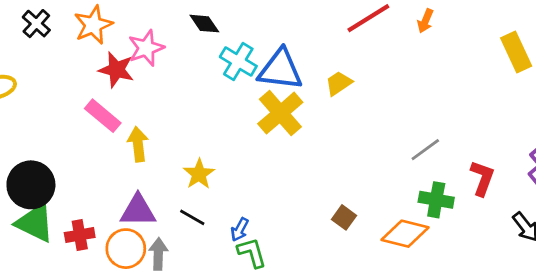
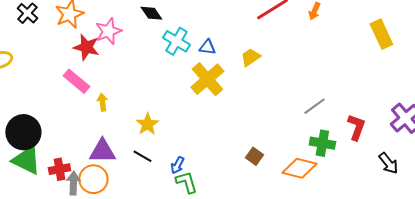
blue triangle: (280, 70) -> (207, 47), size x0.5
yellow arrow: (138, 144) -> (102, 102), size x0.7
gray arrow: (158, 254) -> (73, 183), moved

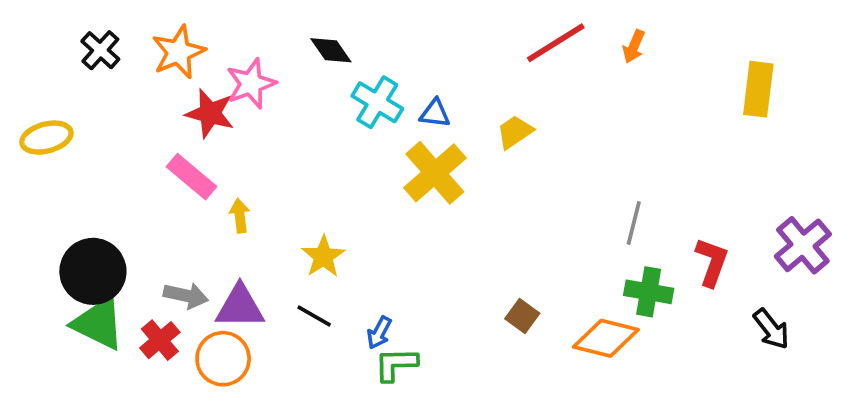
yellow rectangle: (381, 34) -> (758, 89), turned 32
gray line: (314, 106) -> (634, 223), turned -40
red cross: (59, 169) -> (160, 340), turned -30
green L-shape: (186, 182) -> (396, 364), turned -75
gray arrow: (73, 183) -> (186, 296), moved, turned 100

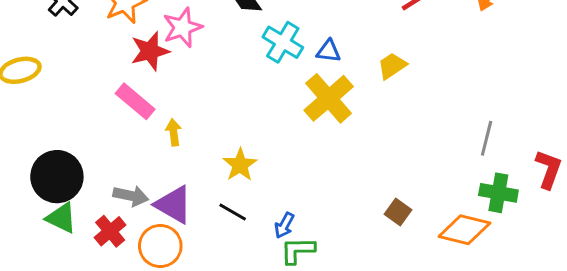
red star: (210, 113) -> (150, 51), turned -30
purple triangle: (240, 307) -> (174, 205), turned 30
green triangle: (99, 323) -> (61, 218), size x0.7

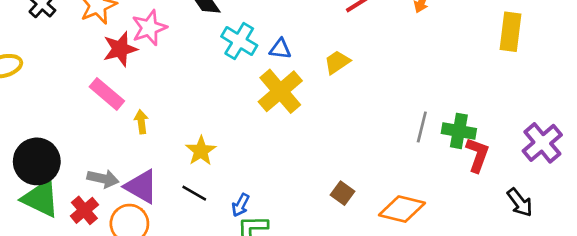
green cross: (498, 193) -> (459, 131), moved
green triangle: (61, 218) -> (41, 198), size x1.4

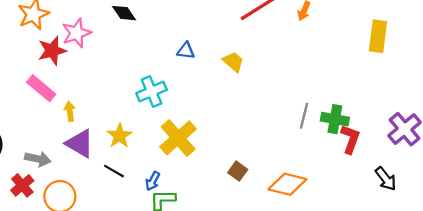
cyan cross: (239, 41) -> (152, 92), moved, turned 36
yellow trapezoid: (337, 62) -> (233, 62), turned 75
yellow cross: (280, 91) -> (178, 138), moved
purple triangle: (141, 187) -> (80, 143), moved

